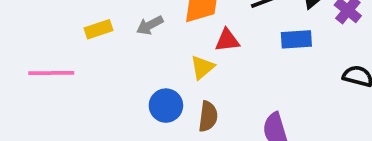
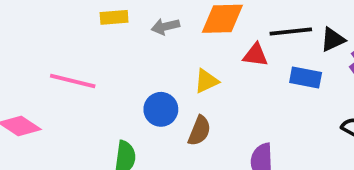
red triangle: (227, 40) -> (256, 55), moved
pink line: (51, 73) -> (73, 81), moved

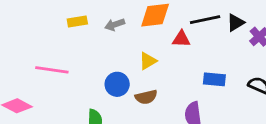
blue rectangle: (306, 78) -> (214, 79), moved
brown semicircle: (199, 131) -> (146, 97), turned 60

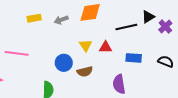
black line: (205, 20) -> (126, 27), moved
red triangle: (181, 39) -> (106, 47), moved
yellow triangle: (148, 61) -> (86, 46), turned -32

